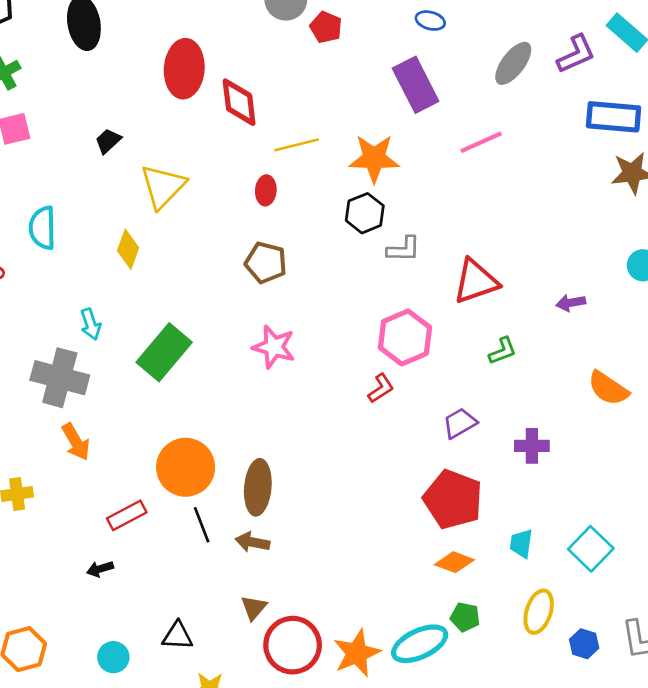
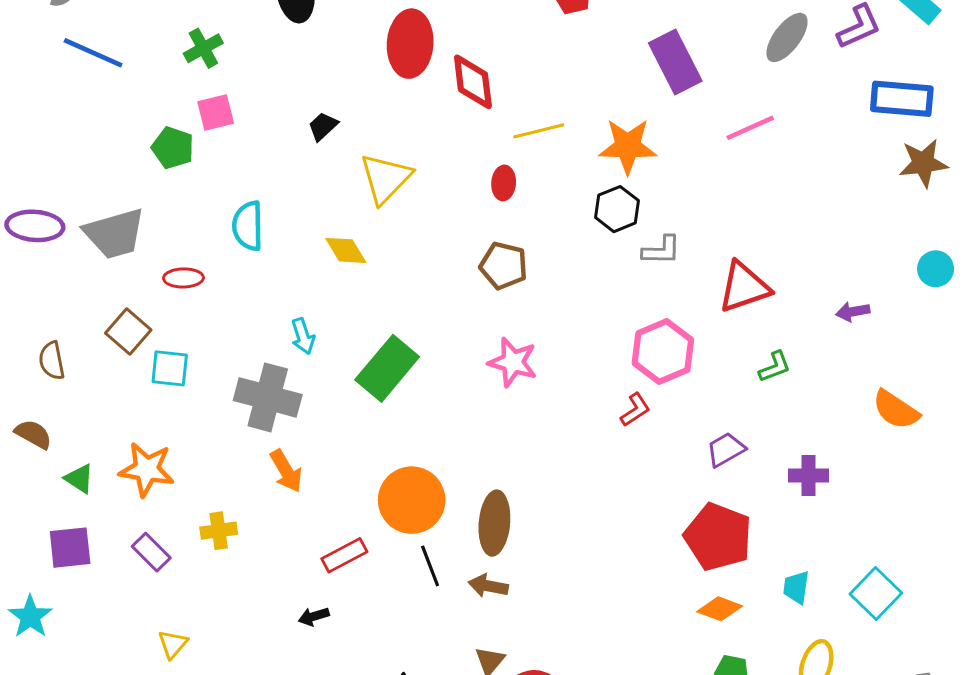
yellow diamond: (128, 249) -> (346, 250), turned -51

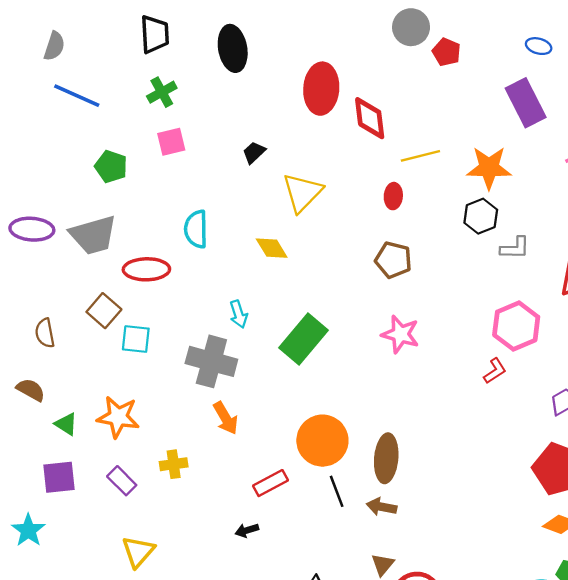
green pentagon: (173, 148) -> (111, 167), moved
red ellipse: (183, 278) -> (146, 269), size x1.5
yellow triangle: (173, 644) -> (138, 552), size x1.4

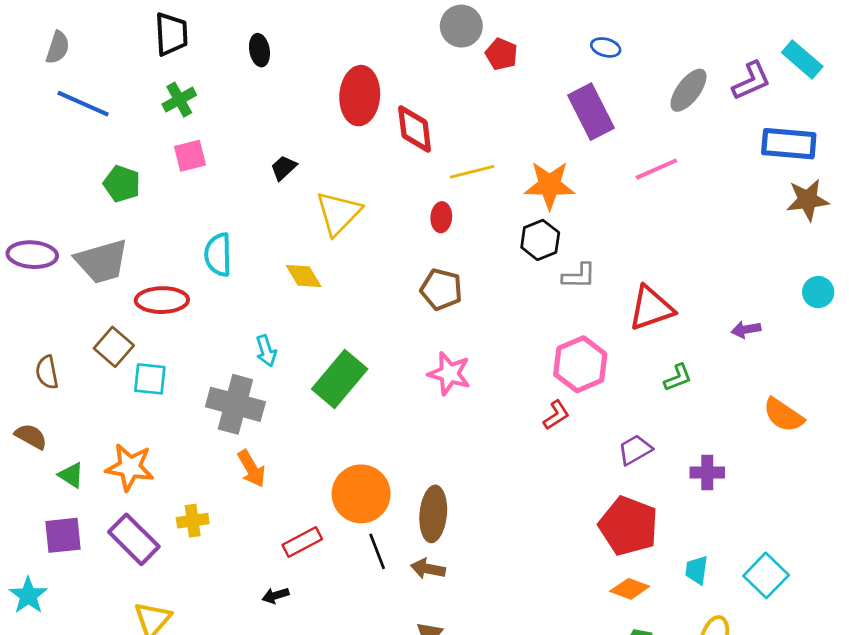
black ellipse: (233, 48) -> (259, 50), size x0.6
purple rectangle: (122, 481) -> (134, 539), size x1.5

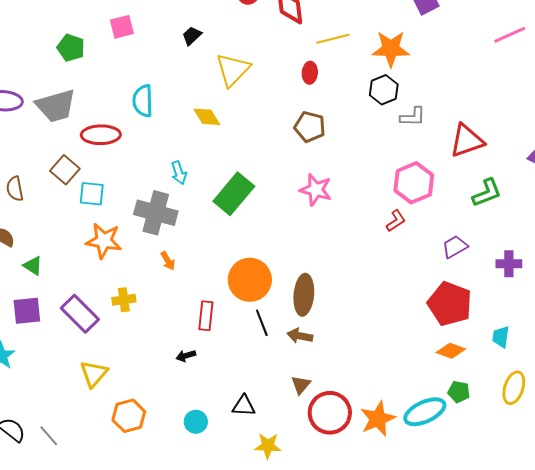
pink line: (656, 169) -> (510, 35), moved
green L-shape: (678, 378) -> (487, 193), size x1.4
orange star: (130, 467) -> (104, 241), moved
orange arrow: (251, 468) -> (168, 261), size x0.7
red rectangle: (302, 542) -> (206, 316), turned -56

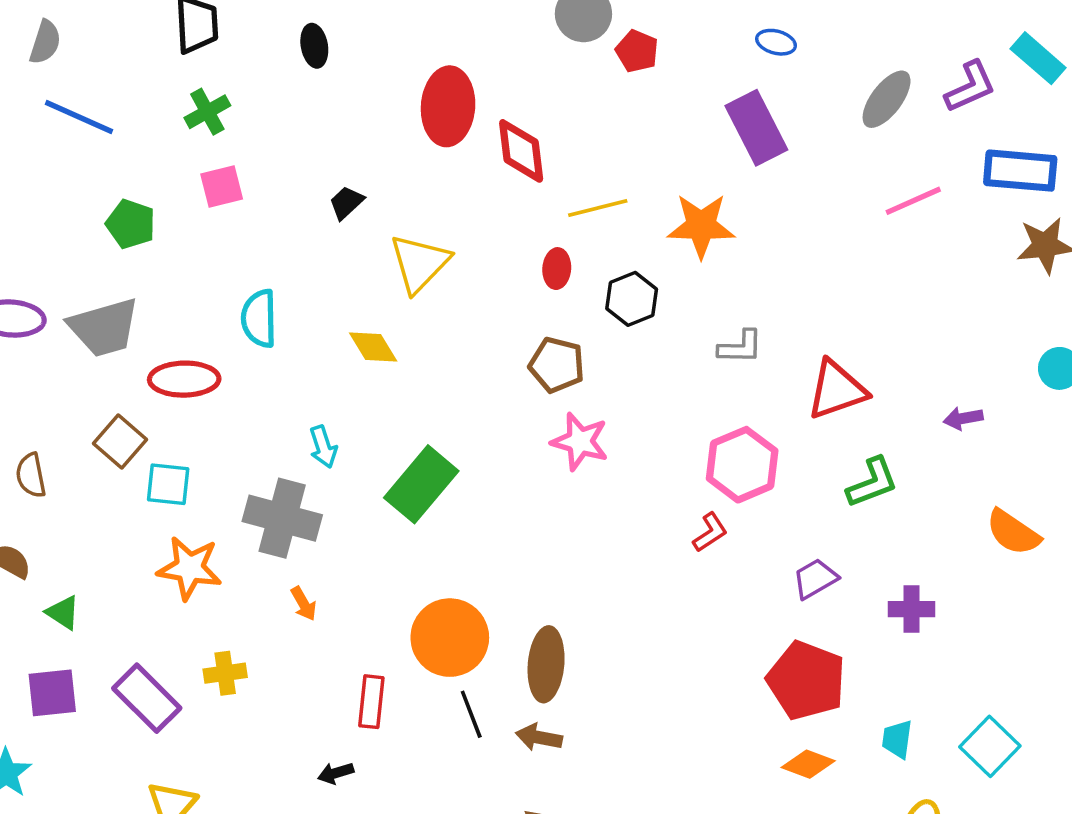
black hexagon: (384, 90) -> (632, 299), moved
pink star: (316, 190) -> (580, 441), moved

